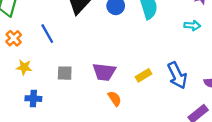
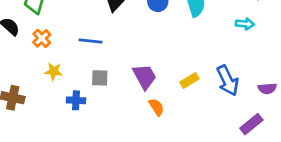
blue line: (47, 34) -> (90, 41), moved, turned -54
purple trapezoid: (104, 72) -> (145, 77), turned -125
blue cross: (33, 99) -> (76, 100), moved

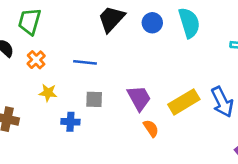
yellow rectangle: (189, 81) -> (184, 102), size x1.6

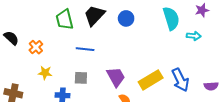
green trapezoid: (30, 21) -> (65, 19), moved, turned -30
cyan semicircle: (189, 23) -> (171, 18), moved
blue line: (85, 62) -> (85, 49), moved

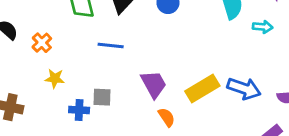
gray square: (81, 78) -> (102, 97), moved
blue arrow: (180, 80) -> (244, 89), turned -45

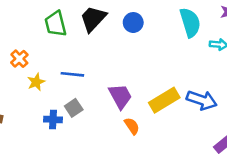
blue line: (111, 46) -> (72, 74), moved
yellow star: (55, 78) -> (36, 82), moved, turned -30
gray square: (102, 97) -> (74, 108), turned -36

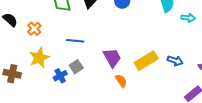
yellow star: (36, 82) -> (39, 58), moved, size x1.5
blue arrow: (202, 100) -> (175, 61), size x0.7
blue cross: (53, 120) -> (60, 76), turned -32

